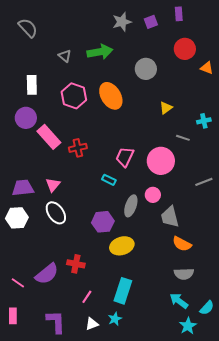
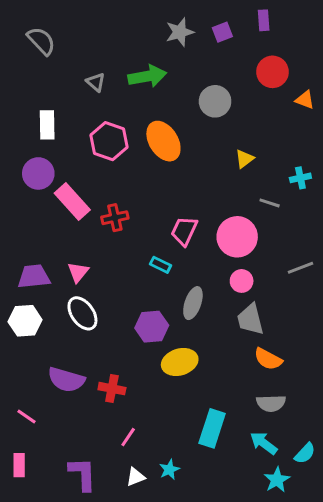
pink circle: (153, 195) -> (242, 281), moved
purple semicircle: (47, 274) -> (66, 380), moved, turned 55
cyan rectangle: (123, 291) -> (212, 428), moved

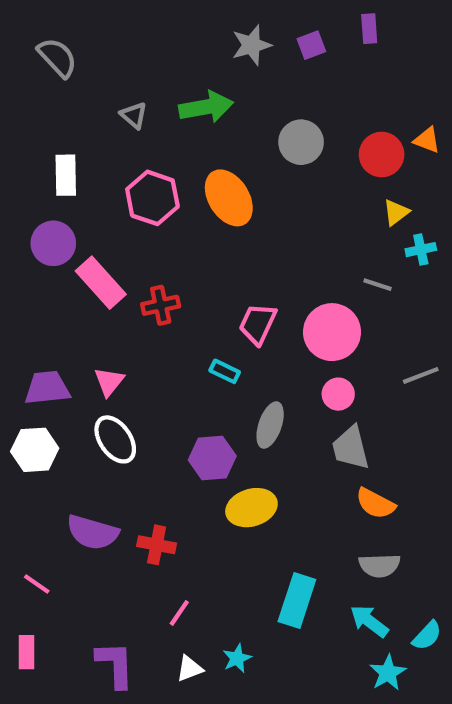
red circle: (272, 72) -> (382, 155), moved
yellow triangle: (244, 159) -> (396, 212), moved

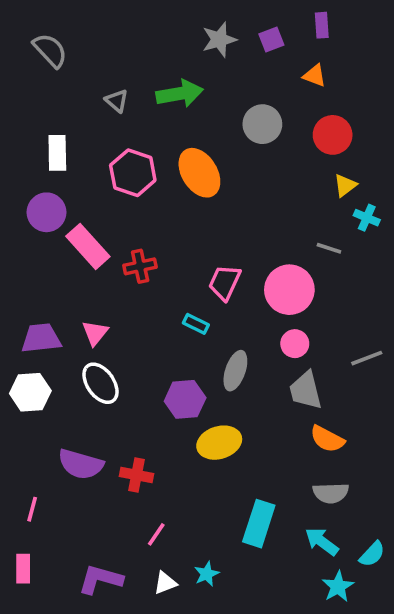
orange triangle: (427, 140) -> (315, 76), moved
cyan cross: (421, 250) -> (367, 218), turned 35
gray line: (421, 375) -> (367, 358), moved
pink line: (37, 584) -> (32, 509), turned 70
purple L-shape: (115, 665) -> (100, 579), turned -72

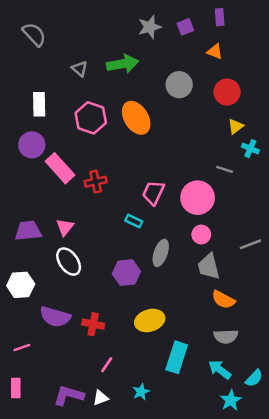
white hexagon: (30, 392) -> (21, 285), moved
yellow ellipse: (219, 443) -> (150, 320), moved
pink line: (32, 509) -> (22, 348), turned 56
white triangle: (165, 583) -> (101, 398), moved

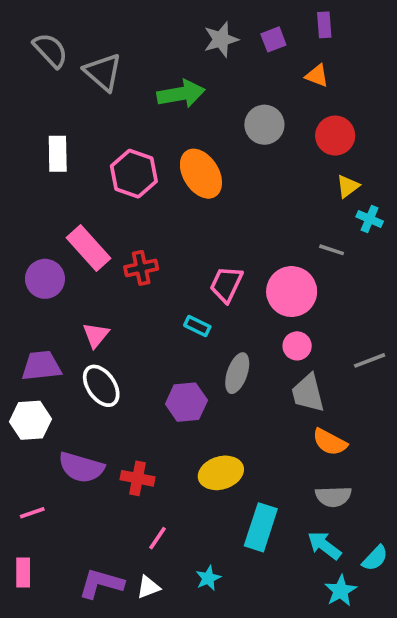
gray triangle: (80, 69) -> (103, 72), moved, size x1.6
purple circle: (32, 145) -> (45, 279), moved
purple trapezoid: (28, 231) -> (41, 366), moved

